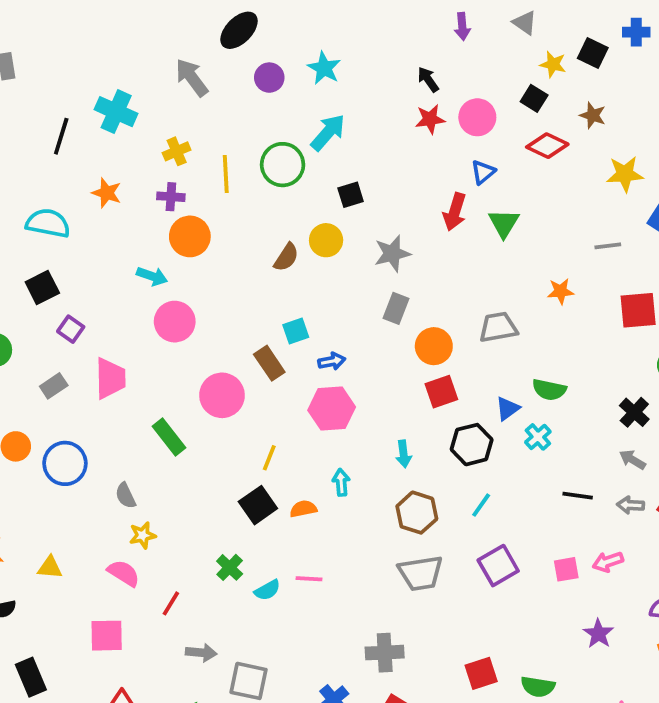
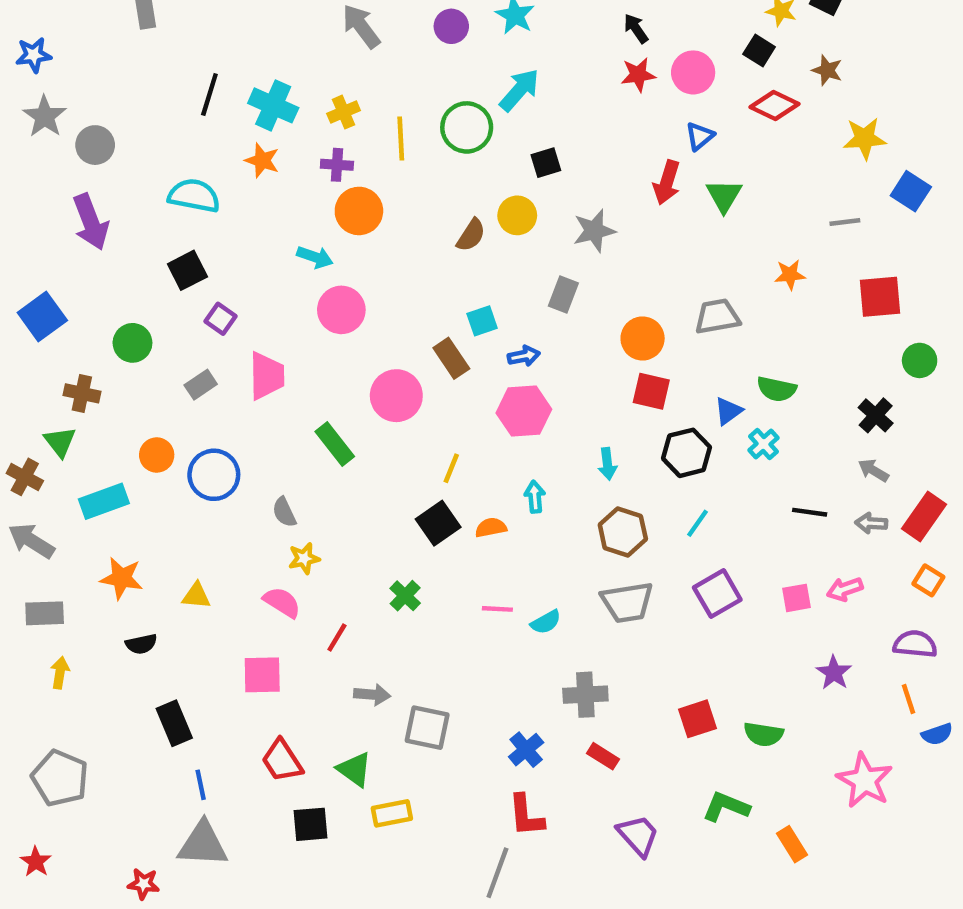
cyan cross: (116, 112) -> (273, 105), moved
gray rectangle: (396, 308) -> (563, 295), moved
red square: (441, 392) -> (651, 391), turned 32
cyan semicircle: (267, 590) -> (546, 622), moved

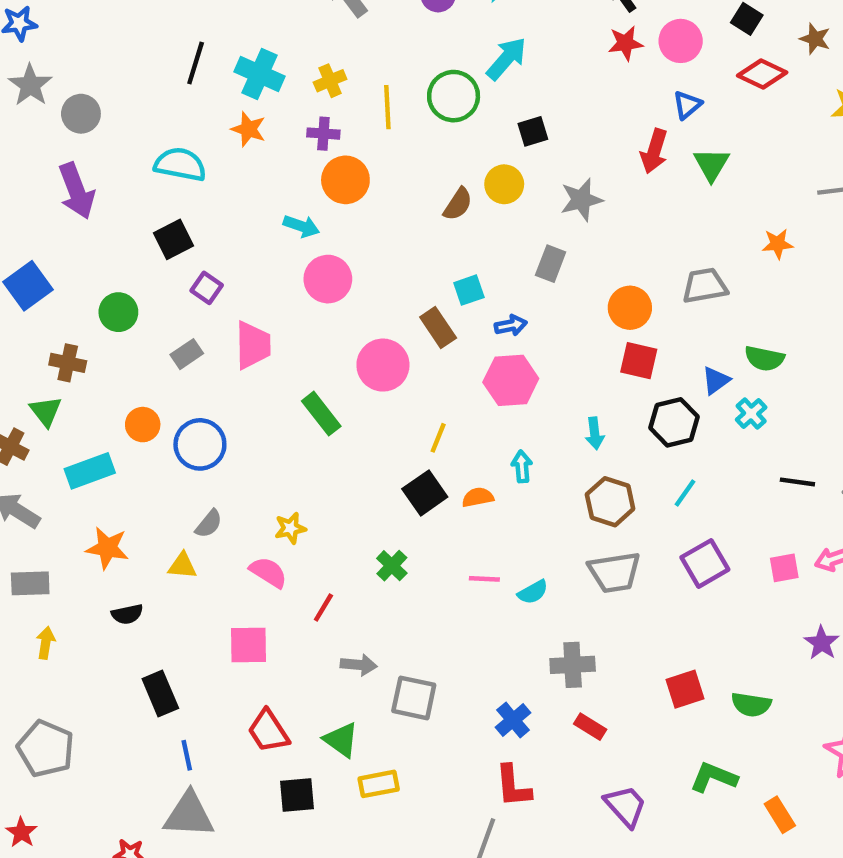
gray semicircle: (284, 512) -> (209, 524), moved, turned -116

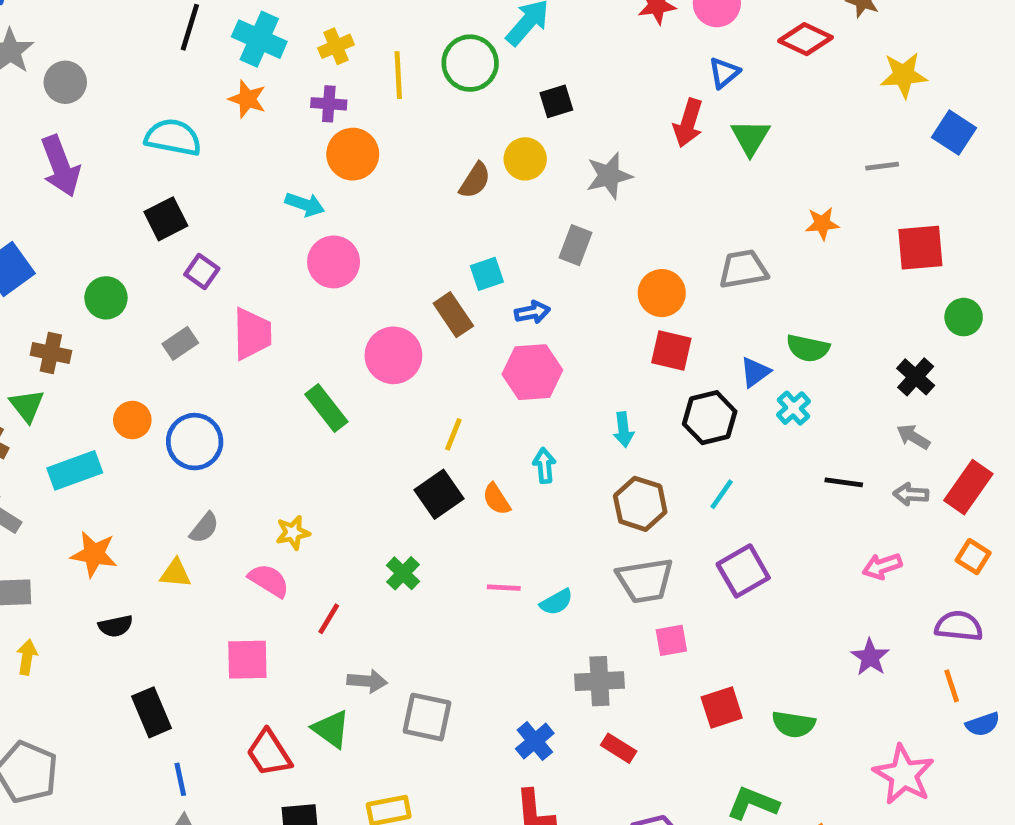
orange semicircle: (478, 497) -> (496, 499), turned -112
pink square: (784, 568) -> (671, 640), moved
green triangle: (341, 740) -> (331, 729), moved

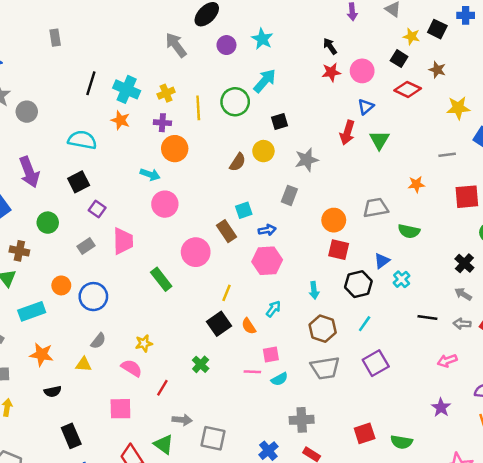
purple arrow: (60, 166) -> (29, 172), moved
green semicircle: (808, 348) -> (409, 231), moved
cyan arrow: (544, 466) -> (273, 309), turned 42
pink square: (671, 640) -> (271, 354), moved

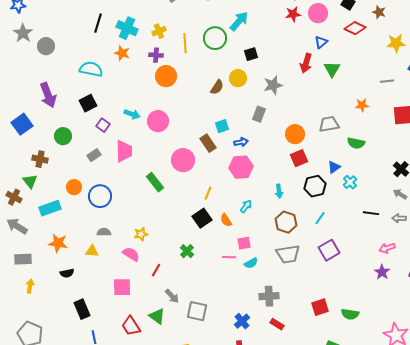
cyan arrow: (150, 174) -> (132, 114), moved
red square: (339, 250) -> (299, 158), turned -36
gray semicircle: (98, 341) -> (104, 232), turned -128
purple star: (441, 407) -> (382, 272), moved
gray arrow: (182, 420) -> (172, 296), turned 42

